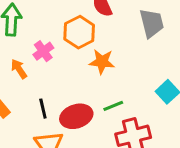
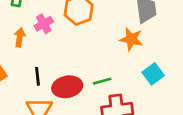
orange star: (102, 62) -> (131, 39), moved
orange arrow: (19, 69) -> (20, 37), turned 36

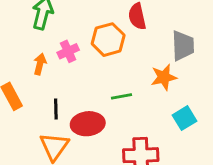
orange star: (131, 39) -> (164, 77), turned -30
green line: (102, 81) -> (122, 96), moved

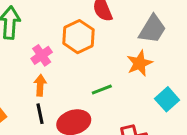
gray trapezoid: (183, 46) -> (152, 29), turned 44
orange arrow: (40, 64) -> (40, 85), moved

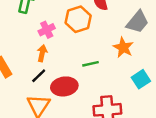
orange star: (139, 63) -> (123, 47), turned -30
black line: (40, 114) -> (39, 76), turned 49

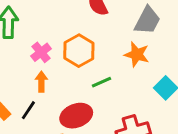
orange hexagon: (78, 19) -> (79, 51), moved
black line: (39, 76) -> (28, 110), moved

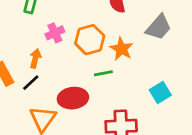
orange star: (137, 54) -> (122, 49), moved
orange arrow: (41, 82) -> (35, 59), moved

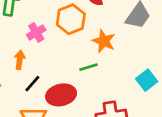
orange hexagon: (90, 40) -> (71, 19), moved
black line: (31, 83) -> (32, 84), moved

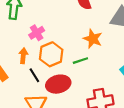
orange hexagon: (71, 19) -> (51, 54), moved
black line: (32, 84) -> (34, 75), turned -72

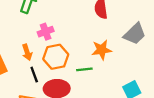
orange star: (93, 39) -> (102, 50), turned 30
orange arrow: (23, 56) -> (27, 52), turned 144

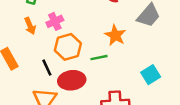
orange star: (102, 50) -> (115, 35), turned -30
orange arrow: (27, 52) -> (30, 26), moved

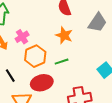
orange star: (115, 35) -> (64, 35), moved
black line: (47, 68) -> (10, 76), moved

